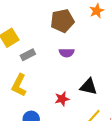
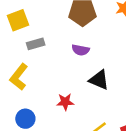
black triangle: (89, 87) -> (99, 80), moved

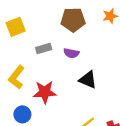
gray rectangle: (36, 44) -> (44, 48), moved
red star: (65, 102) -> (45, 92), moved, size x1.5

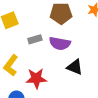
purple semicircle: (71, 53) -> (60, 43), size x1.5

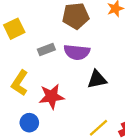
black triangle: (75, 67) -> (97, 79), turned -30

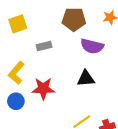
purple semicircle: (77, 52) -> (92, 46), moved
blue circle: (29, 123) -> (16, 101), moved

